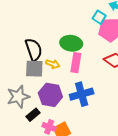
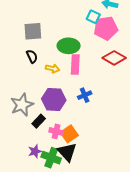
black semicircle: (34, 50) -> (32, 56), size x0.6
gray square: (34, 69) -> (33, 31), moved
blue cross: (82, 94) -> (85, 95), size x0.6

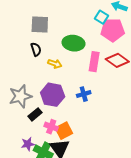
pink rectangle: (75, 65) -> (94, 62), moved

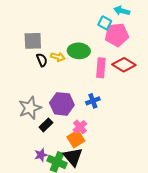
gray square: (40, 25) -> (33, 41), moved
yellow arrow: (55, 64) -> (58, 57), moved
pink cross: (51, 127) -> (80, 127), moved, turned 32

